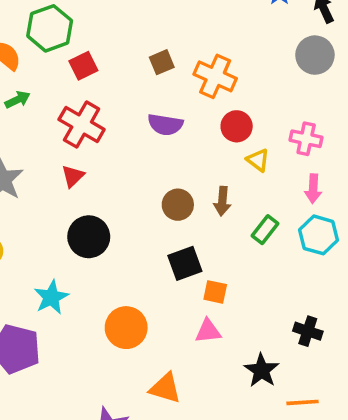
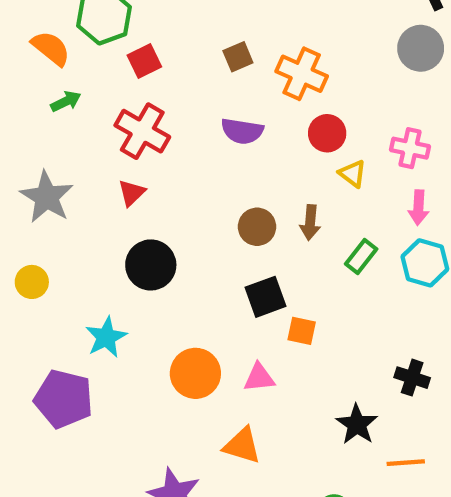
pink triangle: (208, 331) -> (259, 378), moved

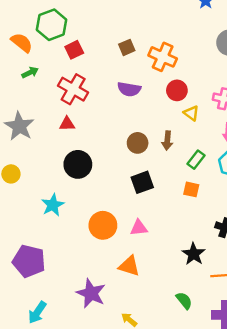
red triangle: (132, 193) -> (67, 124), turned 42
orange square: (302, 331) -> (191, 189), moved
purple pentagon: (64, 399) -> (29, 261), moved

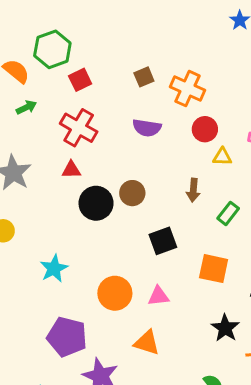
yellow triangle: (191, 113) -> (222, 157), turned -35
brown circle: (138, 143) -> (132, 193), moved
black circle: (78, 164) -> (96, 203), moved
orange square: (191, 189) -> (214, 269), moved, size x1.5
purple pentagon: (29, 261) -> (67, 337), moved

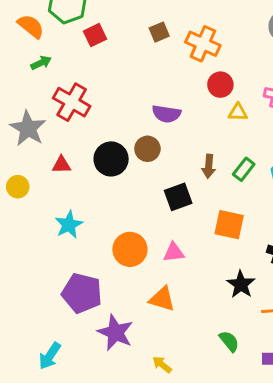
red cross: (79, 128) -> (72, 102), moved
purple semicircle: (147, 128) -> (166, 114), moved
red triangle: (71, 170) -> (61, 165), moved
brown arrow: (193, 190) -> (209, 166), moved

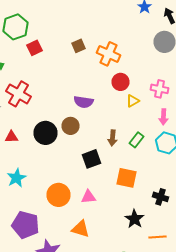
yellow triangle: (238, 112) -> (132, 101), turned -32

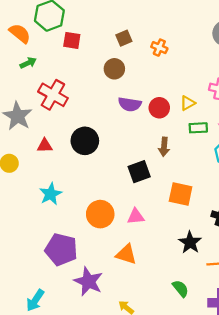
red square: (34, 48) -> (72, 40), turned 35
orange cross: (108, 54) -> (159, 48), size x0.6
red circle: (120, 82) -> (159, 108), moved
brown circle: (70, 126) -> (114, 69), moved
green rectangle: (136, 140) -> (198, 128), moved, turned 49

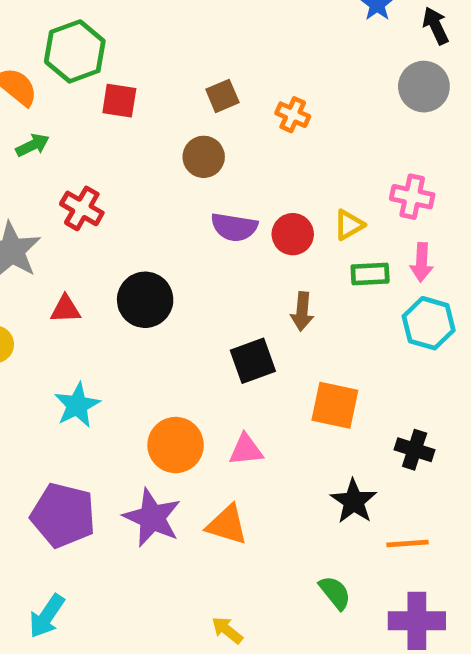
red cross: (53, 95) -> (82, 208), size x0.7
purple pentagon: (61, 250) -> (63, 515), moved
purple star: (88, 281) -> (152, 518), moved

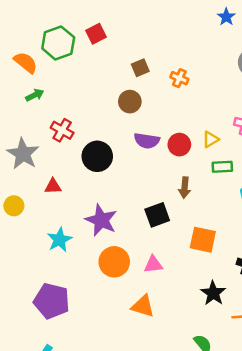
red square: (119, 101) -> (96, 34), moved, turned -36
black circle: (145, 300) -> (97, 156), moved
purple star: (152, 518) -> (101, 220), moved

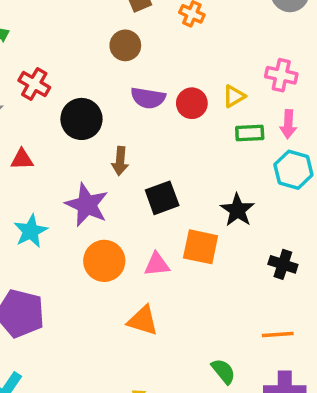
brown arrow: (185, 188) -> (120, 161), moved
orange square: (203, 240) -> (201, 247), moved
black star: (213, 293) -> (237, 210), moved

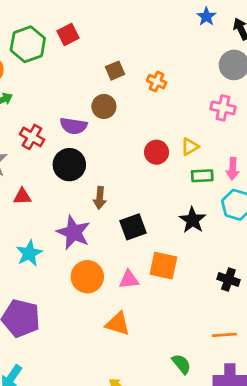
pink cross: (281, 75) -> (223, 108), moved
purple semicircle: (148, 98) -> (73, 126), moved
black star: (237, 210) -> (193, 220), moved

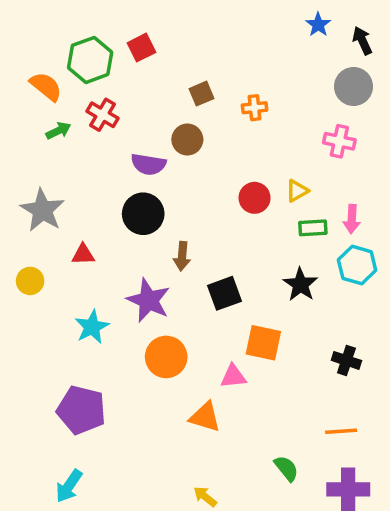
orange cross: (157, 82) -> (255, 108), turned -30
red cross: (32, 137) -> (103, 115), moved
pink triangle: (129, 280) -> (233, 376), moved

